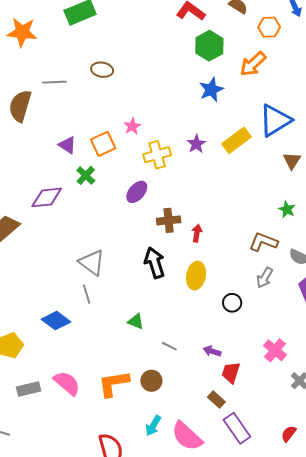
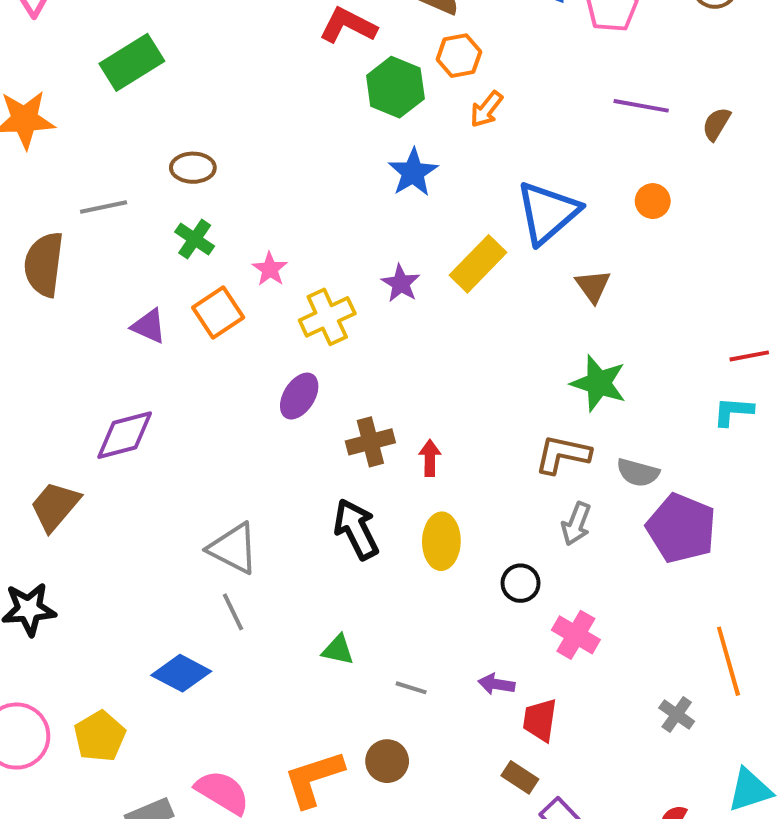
orange hexagon: (269, 27) -> (459, 56), moved
orange arrow: (253, 64) -> (487, 109), size x0.7
green cross: (86, 175) -> (195, 239), moved
green star: (287, 209) -> (599, 383), size x1.6
pink cross: (275, 350) -> (576, 635), moved

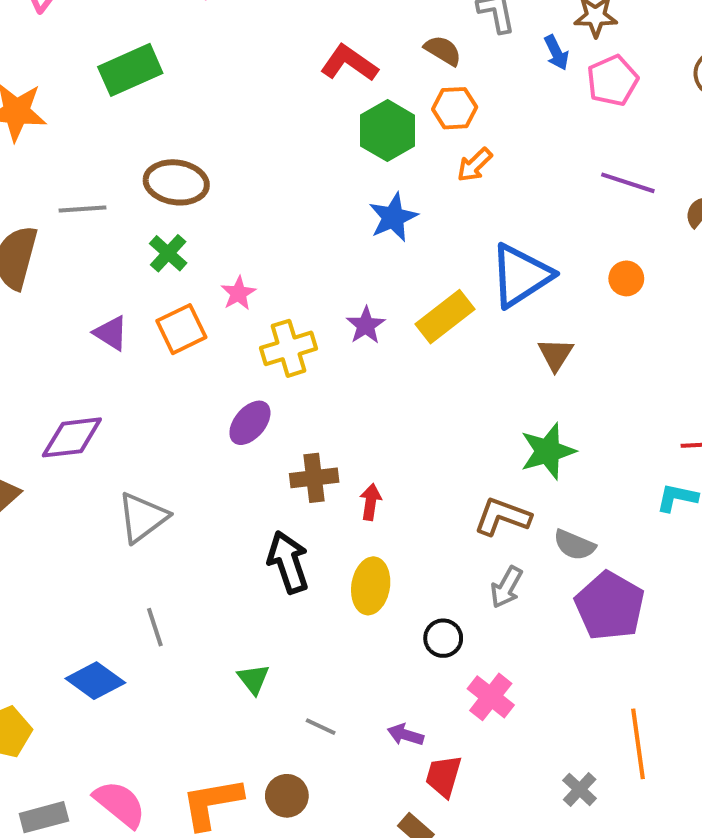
brown ellipse: (193, 168) -> (176, 182), size x1.4
green star: (599, 383) -> (548, 451), turned 30
gray triangle: (233, 548) -> (143, 517), moved, turned 48
green triangle: (338, 650) -> (253, 679), turned 32

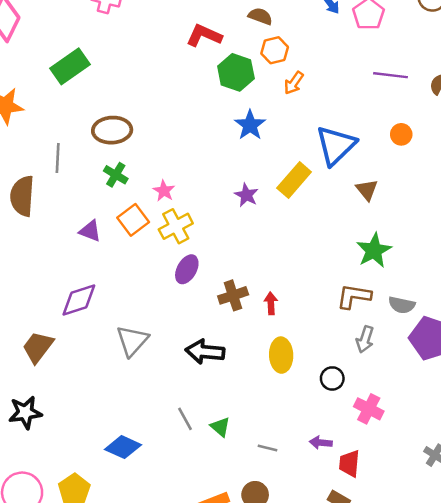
gray line: (83, 209) -> (58, 158), turned -72
yellow cross: (289, 348) -> (176, 226), moved
black arrow: (288, 562) -> (205, 352), moved, turned -54
gray line: (155, 627) -> (185, 419), moved

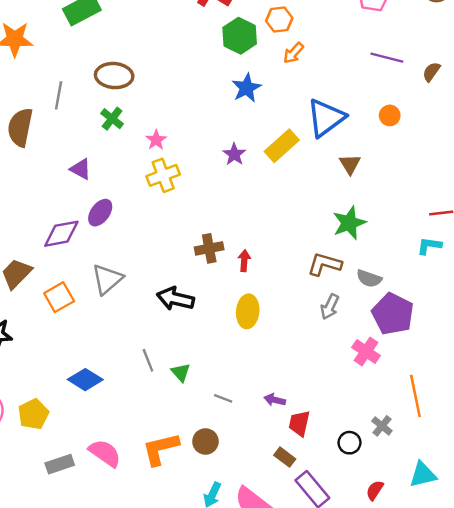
orange square: (133, 220) -> (59, 297), moved
purple ellipse: (187, 269) -> (100, 213), moved
black circle: (332, 378) -> (349, 443), moved
pink cross: (369, 409) -> (366, 351), moved

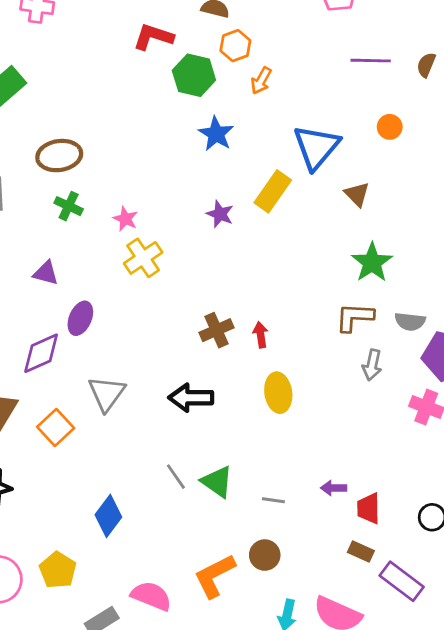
green triangle: (181, 372) -> (217, 482), size x1.4
blue diamond: (85, 380) -> (108, 516), turned -72

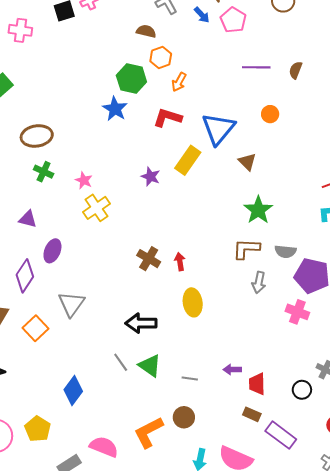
red L-shape: (153, 37) -> (167, 118), moved
blue star: (216, 134) -> (115, 109), moved
brown cross: (217, 330) -> (149, 259), turned -35
purple diamond: (41, 353) -> (25, 276), turned -32
black arrow: (191, 398) -> (141, 323), moved

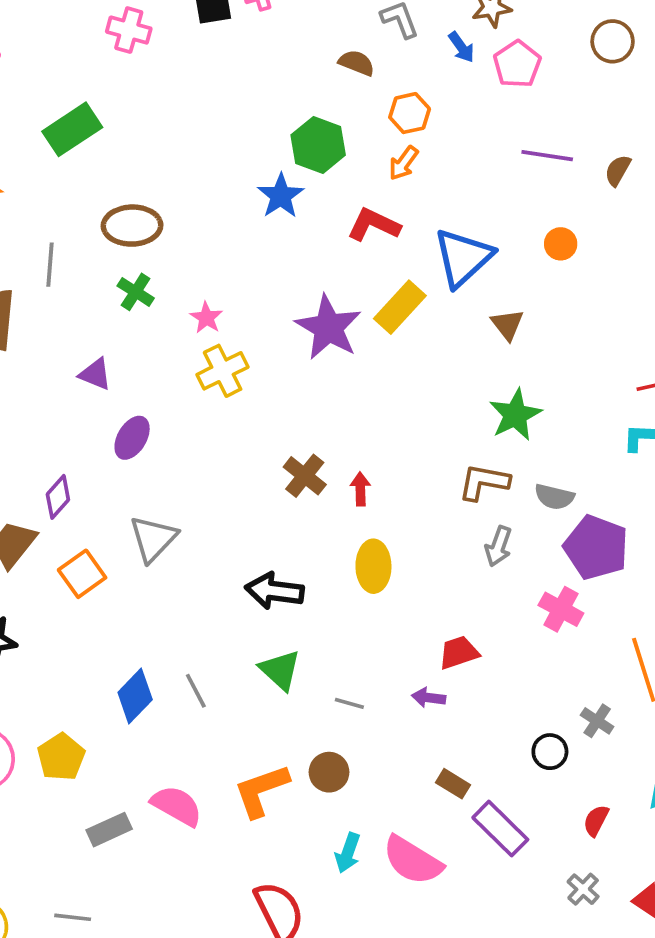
orange hexagon: (161, 57) -> (410, 113), moved
purple star: (151, 177) -> (328, 327), size x1.8
purple diamond: (25, 276) -> (58, 497), moved, size x0.7
gray line: (121, 362) -> (196, 691), moved
red trapezoid: (257, 384) -> (459, 652), moved, turned 65

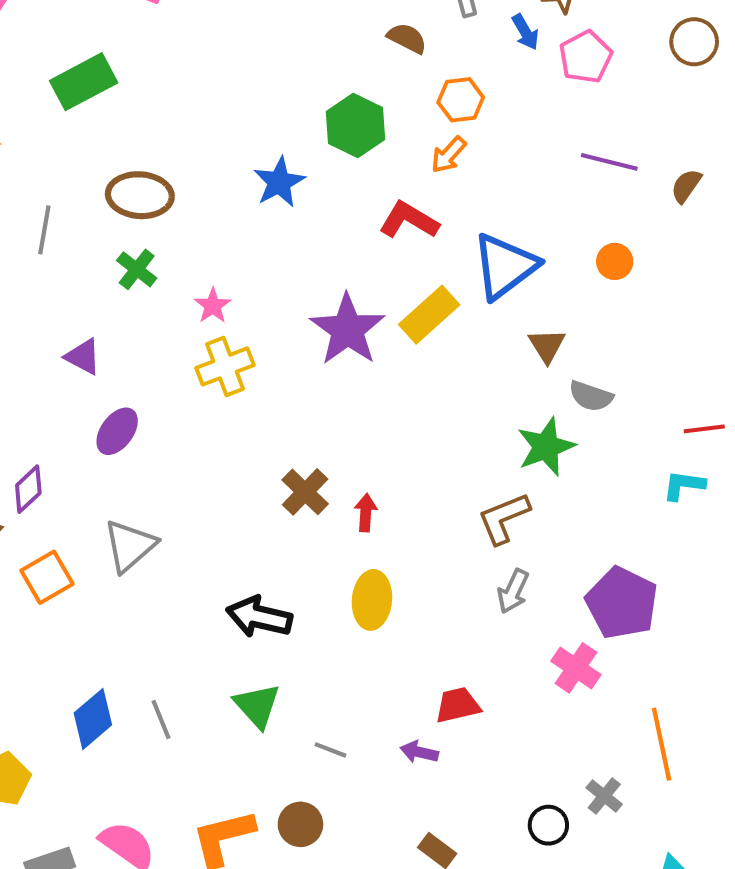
blue star: (281, 196) -> (279, 182), moved
brown L-shape: (484, 482) -> (504, 518), turned -38
gray semicircle: (554, 497) -> (591, 396), moved

